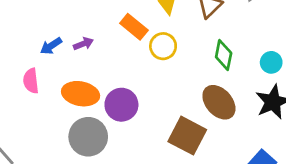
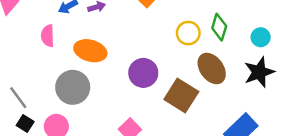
yellow circle: (163, 46) -> (188, 33), moved
purple circle: (121, 105) -> (143, 73), moved
gray circle: (88, 137) -> (73, 87), moved

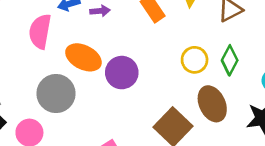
pink semicircle: (48, 36) -> (40, 31), size x1.4
purple circle: (143, 73) -> (122, 73), moved

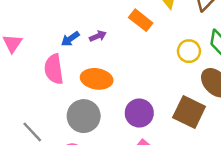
purple circle: (122, 73) -> (139, 113), moved

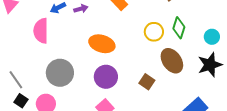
orange ellipse: (97, 79) -> (102, 44), moved
brown square: (189, 112) -> (147, 82), size x0.6

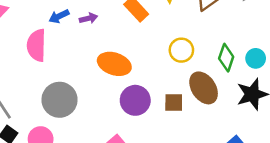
green diamond: (179, 28) -> (226, 58), moved
purple circle: (106, 77) -> (135, 100), moved
brown square: (147, 82) -> (174, 103), moved, turned -35

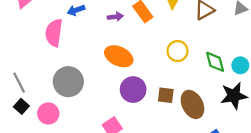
purple arrow: (88, 18) -> (115, 17), moved
green diamond: (226, 58) -> (215, 62), turned -40
brown ellipse: (204, 88) -> (192, 104), moved

